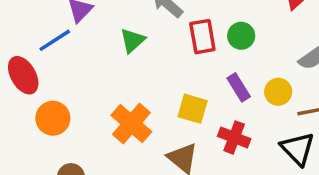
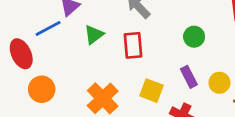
red rectangle: (202, 37) -> (133, 45), moved
green triangle: (132, 40) -> (94, 35), moved

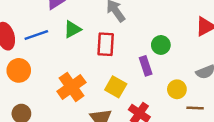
blue line: (48, 28) -> (36, 35), moved
purple rectangle: (189, 77) -> (146, 66), moved

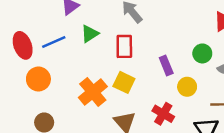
green circle: (161, 45) -> (202, 53), moved
yellow square: (116, 87) -> (124, 82), moved
yellow circle: (177, 89) -> (187, 87), moved

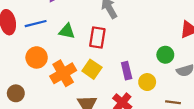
green triangle: (90, 34) -> (67, 31), moved, turned 35
purple rectangle: (166, 65) -> (127, 71), moved
orange circle: (38, 79) -> (37, 57), moved

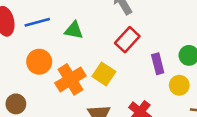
red rectangle: (97, 38) -> (127, 40), moved, turned 35
purple rectangle: (127, 71) -> (158, 64), moved
yellow circle: (147, 82) -> (179, 85), moved

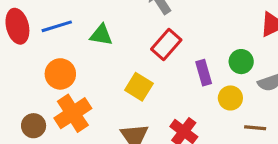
orange cross: (70, 79) -> (73, 113), moved

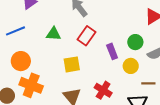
green triangle: (101, 35) -> (54, 34), moved
yellow square: (139, 87) -> (72, 64), turned -36
orange cross: (73, 113) -> (31, 85), turned -30

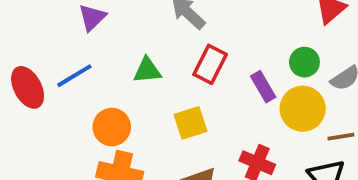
orange circle: (21, 61) -> (112, 127), moved
yellow circle: (131, 66) -> (303, 109), size x1.5

